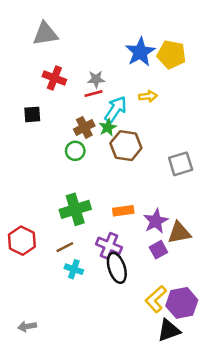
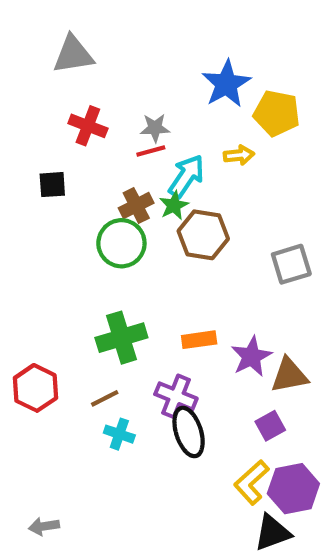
yellow pentagon: (171, 55) -> (277, 113), moved
green circle: (75, 151) -> (121, 243), size x1.5
purple square: (158, 250) -> (270, 426), moved

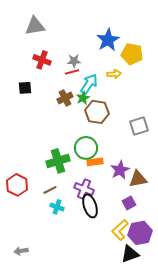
green circle: (121, 243) -> (86, 148), moved

